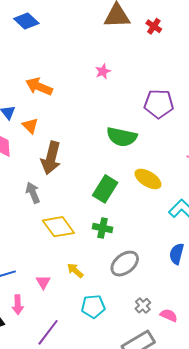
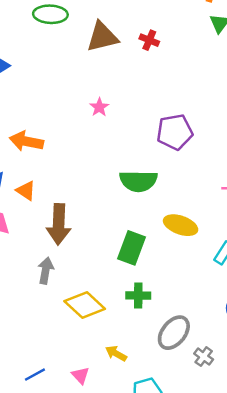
gray arrow: (33, 193) -> (46, 271), turned 45
gray cross: (143, 306) -> (204, 357), moved

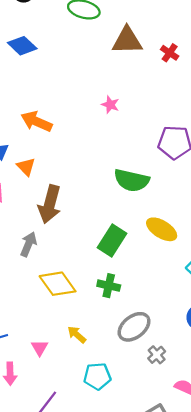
pink star: (99, 107) -> (110, 105), turned -30

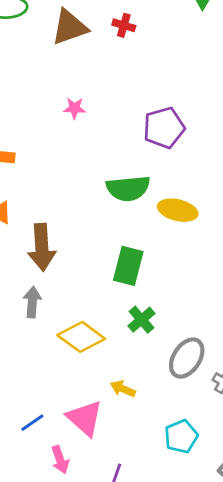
yellow ellipse: (162, 229) -> (178, 210), moved
green cross: (109, 286) -> (141, 320), turned -35
pink triangle: (40, 348) -> (85, 418), size x1.8
cyan pentagon: (97, 376) -> (181, 436), moved

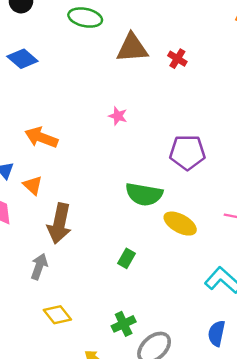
green rectangle: (128, 266) -> (127, 258), size x0.6
green cross: (141, 320) -> (124, 324), moved
yellow diamond: (81, 337) -> (57, 315), moved, size x0.7

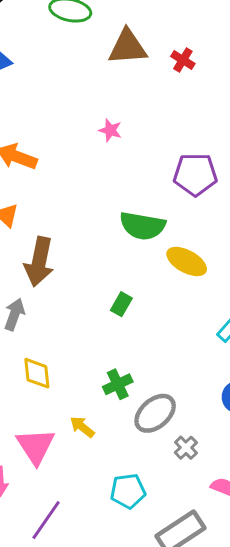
yellow diamond: (57, 315) -> (37, 373), turned 32

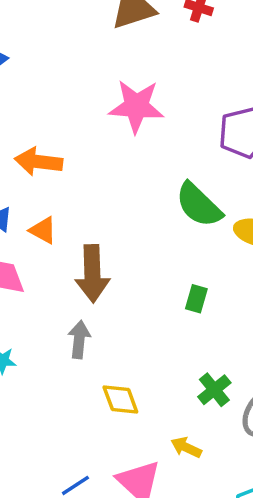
pink star: (110, 130) -> (136, 106), size x2.0
green semicircle: (143, 226) -> (199, 205), turned 48

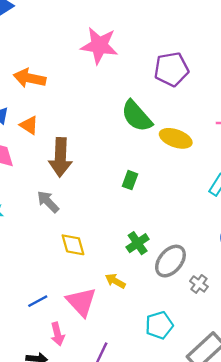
gray arrow: (79, 339) -> (48, 202), turned -55

